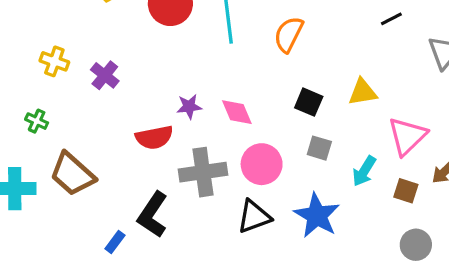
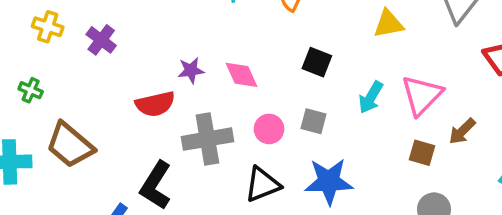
yellow triangle: (363, 92) -> (388, 24), moved
gray square: (319, 148) -> (314, 121), moved
pink circle: (262, 164) -> (269, 129), size x0.7
cyan arrow: (364, 171) -> (371, 97), moved
blue star: (317, 215) -> (329, 181), turned -30

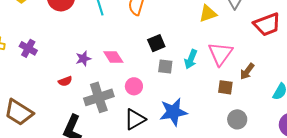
yellow triangle: (388, 24) -> (208, 14), moved
black square: (317, 62) -> (156, 43), turned -36
red semicircle: (155, 104) -> (65, 81), size x0.6
gray square: (314, 121) -> (165, 66), moved

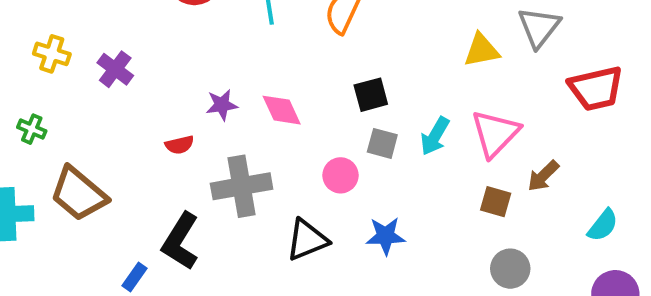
pink circle: (134, 86) -> (341, 175), moved
blue star: (173, 112) -> (386, 236), size x0.7

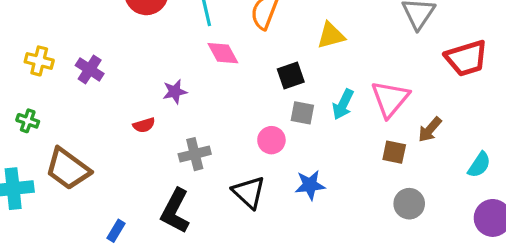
yellow triangle: (482, 50) -> (331, 35), moved
pink diamond: (282, 110) -> (223, 53), moved
gray cross: (242, 186) -> (195, 154), size x0.7
black triangle: (307, 240) -> (249, 192), turned -51
black L-shape: (180, 241) -> (175, 211), moved

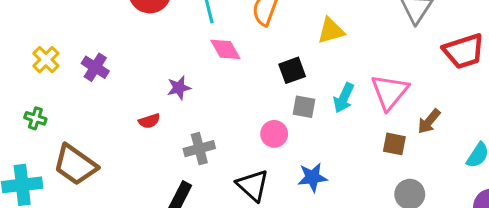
yellow cross: (39, 61) -> (46, 60), turned 32

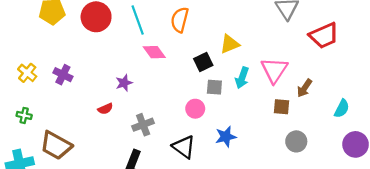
yellow triangle: (331, 31) -> (230, 44), moved

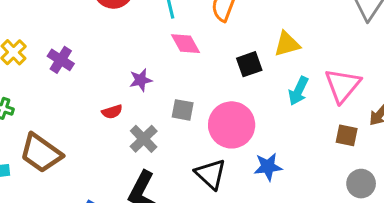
gray square: (214, 87) -> (183, 110), moved
pink circle: (195, 109) -> (232, 125), size x1.8
gray cross: (143, 125) -> (144, 139), moved, turned -30

